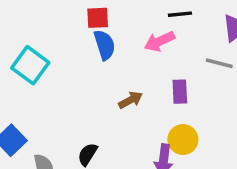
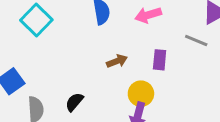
yellow circle: (183, 140) -> (141, 94), moved

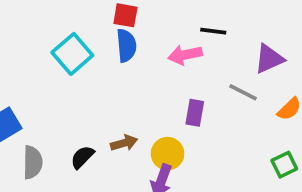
cyan square: (36, 20) -> (72, 54), moved
brown arrow: (117, 61) -> (124, 143), moved

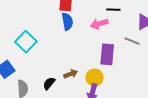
cyan square: (72, 54) -> (26, 42), moved
purple rectangle: (195, 113) -> (107, 54), size x1.5

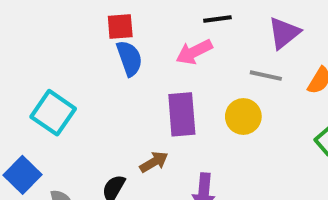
purple rectangle: (107, 54) -> (182, 114), moved
yellow circle: (95, 78) -> (243, 116), moved

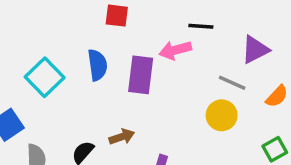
blue semicircle: (129, 58) -> (97, 65), moved
purple rectangle: (182, 114) -> (141, 75), moved
yellow circle: (243, 116) -> (222, 115), moved

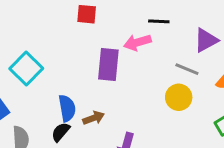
blue semicircle: (97, 65) -> (67, 108), moved

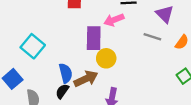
purple triangle: (206, 40) -> (165, 14), turned -42
yellow circle: (179, 97) -> (106, 58), moved
brown arrow: (94, 118) -> (86, 79), size x1.5

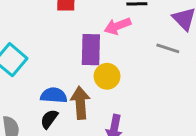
blue semicircle: (66, 73) -> (54, 95), turned -72
brown arrow: (86, 79) -> (80, 103), turned -70

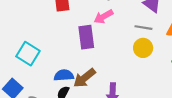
yellow circle: (107, 76) -> (143, 48), moved
brown arrow: (80, 103) -> (84, 78), turned -115

